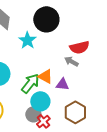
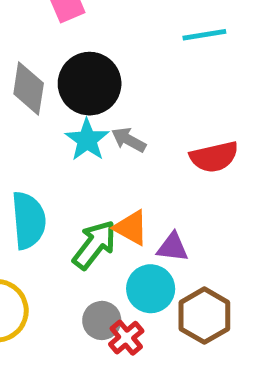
black circle: (46, 19) -> (90, 84), moved
gray arrow: (71, 61) -> (129, 140), moved
cyan circle: (40, 101) -> (151, 289), moved

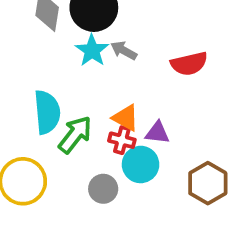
green arrow: (94, 245) -> (75, 135), moved
brown hexagon: (204, 316) -> (208, 183), moved
red cross: (126, 338) -> (122, 140), moved, turned -35

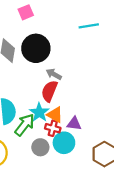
cyan star: (92, 51) -> (39, 112), moved
red semicircle: (189, 64) -> (49, 91), moved, turned 125
gray circle: (103, 189) -> (40, 147), moved

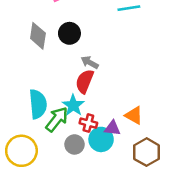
black circle: (36, 48) -> (69, 33), size x0.7
orange triangle: (55, 115) -> (134, 115), moved
purple triangle: (74, 124) -> (112, 128), moved

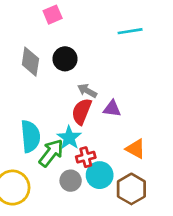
red cross: (88, 123) -> (86, 157), turned -30
purple triangle: (112, 128) -> (112, 109), moved
brown hexagon: (147, 152) -> (131, 189), moved

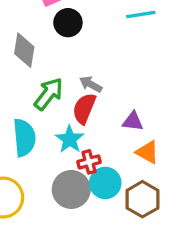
black circle: (65, 59) -> (68, 23), moved
purple triangle: (112, 109) -> (133, 121), moved
green arrow: (51, 153) -> (49, 94), moved
gray circle: (71, 181) -> (71, 189), size x1.5

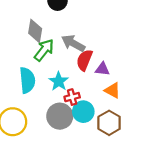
gray diamond: (24, 50) -> (35, 31), moved
gray arrow: (91, 84) -> (73, 43), size x1.5
red semicircle: (84, 108) -> (84, 60), moved

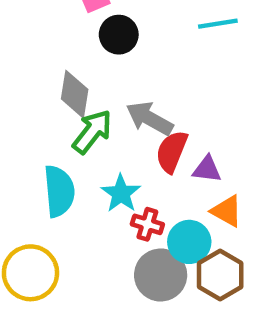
red cross: (72, 97) -> (147, 224), turned 32
cyan circle: (83, 112) -> (189, 242), moved
gray circle: (60, 116) -> (161, 275), moved

